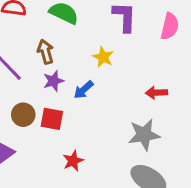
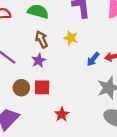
brown arrow: (46, 52) -> (41, 39), moved
blue arrow: (84, 90) -> (93, 59), moved

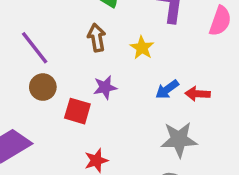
purple star: (39, 60) -> (105, 87), moved
brown circle: (21, 88) -> (43, 87), moved

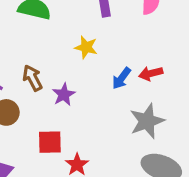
brown arrow: (97, 38) -> (32, 78), moved
red square: (77, 111) -> (50, 142), moved

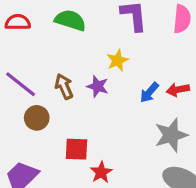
yellow star: (86, 47) -> (117, 60), turned 30
purple star: (64, 95) -> (98, 86), moved, turned -30

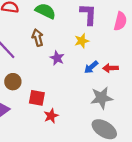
yellow star: (117, 60) -> (82, 41), moved
brown arrow: (64, 86) -> (38, 38), moved
brown circle: (37, 118) -> (13, 82), moved

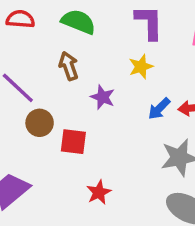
brown circle: (13, 82) -> (40, 123), moved
red square: (37, 98) -> (73, 142), moved

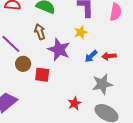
purple star: (103, 97) -> (59, 50), size x1.6
red star: (99, 192) -> (74, 103), moved

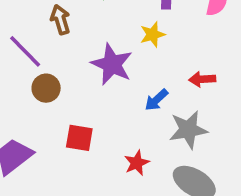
brown arrow: (40, 32) -> (60, 20), moved
blue arrow: (91, 56) -> (156, 100), moved
red square: (42, 75) -> (79, 138), moved

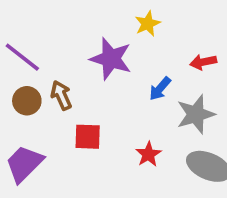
brown arrow: (60, 20) -> (61, 95), moved
brown circle: (46, 88) -> (27, 101), moved

